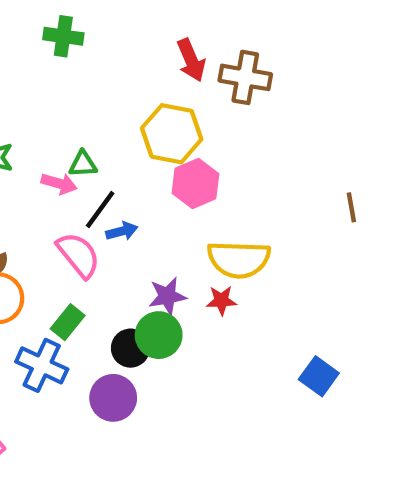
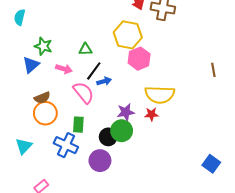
pink arrow: (59, 184) -> (64, 69), moved
green rectangle: (68, 322) -> (78, 125), turned -35
blue square: (319, 376) -> (211, 164), moved

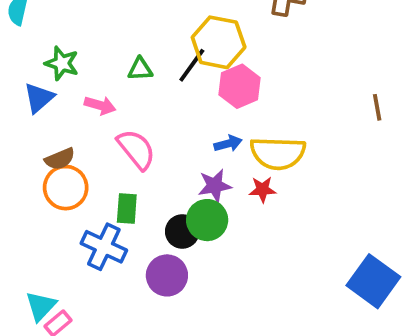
black line: (94, 71) -> (192, 65), moved
blue arrow: (104, 81) -> (228, 144), moved
cyan triangle: (24, 146) -> (41, 306), moved
blue square: (211, 164) -> (373, 281), size x1.5

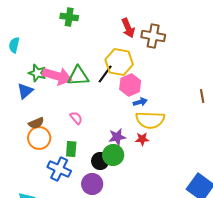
green triangle: (140, 69) -> (78, 76), size x1.6
pink arrow: (100, 105) -> (57, 76), moved, size x1.8
blue arrow: (228, 144) -> (140, 102), moved
pink semicircle: (136, 149) -> (76, 118), size x0.6

